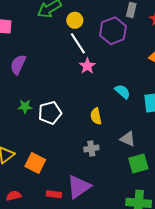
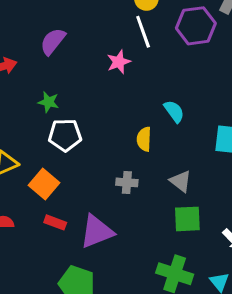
pink star: (87, 66) -> (119, 62), moved
cyan semicircle: (122, 92) -> (174, 111), moved
white pentagon: (50, 113) -> (65, 135), moved
red rectangle: (54, 194) -> (55, 222), moved

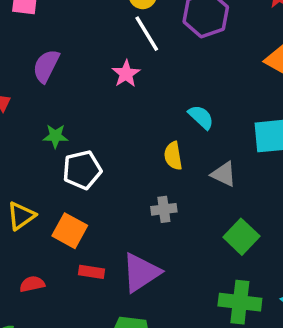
gray triangle: (181, 181) -> (224, 174), moved
green square: (187, 219) -> (241, 237), turned -32

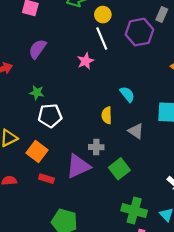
green square: (241, 237) -> (119, 169), moved
purple triangle: (141, 272) -> (78, 166), moved

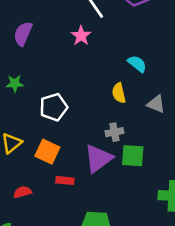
green star: (37, 93) -> (15, 84), moved
green square: (119, 169) -> (133, 156), moved, turned -36

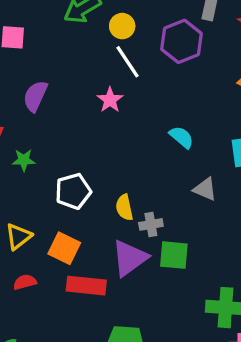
yellow semicircle: (119, 93) -> (124, 207), moved
red rectangle: (65, 181) -> (86, 286), size x1.6
red semicircle: (22, 192) -> (25, 282), moved

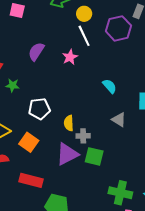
purple semicircle: (35, 96) -> (36, 51), moved
red rectangle: (86, 286) -> (31, 180), moved

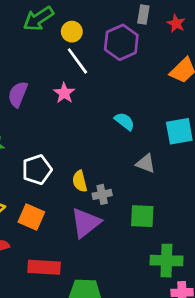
green square: (94, 156) -> (142, 216), moved

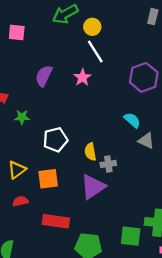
purple hexagon: (121, 42) -> (144, 77), moved
cyan semicircle: (124, 121) -> (132, 120), moved
green square: (142, 216) -> (131, 236), moved
orange square: (31, 217) -> (48, 179), turned -35

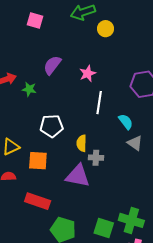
white line: (95, 52) -> (99, 103), moved, turned 30
green star: (22, 117) -> (29, 89), moved
purple triangle: (93, 187) -> (78, 176), turned 35

